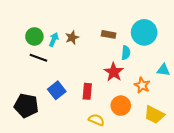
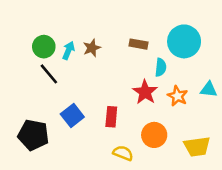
black line: (38, 58) -> (49, 74), turned 30
orange star: (142, 85) -> (178, 96), moved
yellow trapezoid: (154, 115) -> (197, 147), turned -35

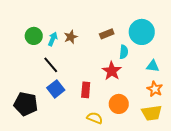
brown rectangle: (139, 44) -> (107, 34), turned -32
black line: (49, 74) -> (51, 65), moved
cyan triangle: (209, 89) -> (153, 66), moved
orange star: (178, 96) -> (155, 89), moved

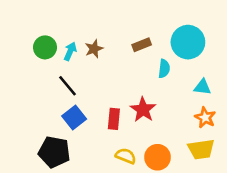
red star: (112, 71) -> (143, 110), moved
black pentagon: (26, 104) -> (54, 152), moved
orange circle: (119, 104) -> (157, 157), moved

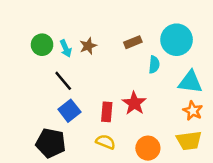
cyan arrow: (70, 51) -> (66, 48), turned 133
cyan triangle: (202, 87) -> (190, 82), size x1.5
yellow semicircle: (126, 156) -> (106, 142), moved

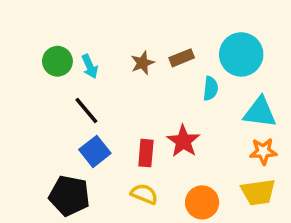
brown star: (88, 46) -> (143, 63), moved
orange star: (193, 111) -> (263, 151), turned -30

